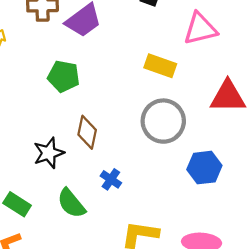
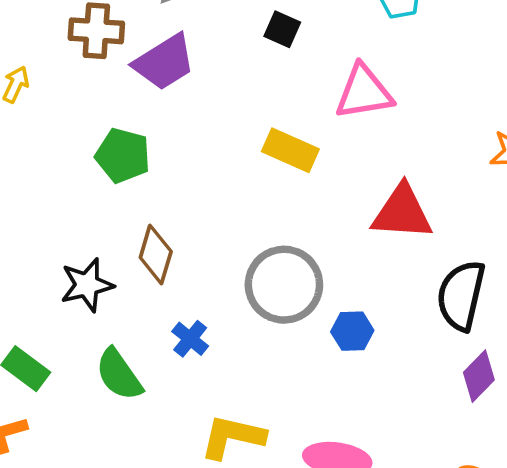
gray circle: (163, 121) -> (284, 285), moved
blue hexagon: (204, 168) -> (352, 331), size x0.7

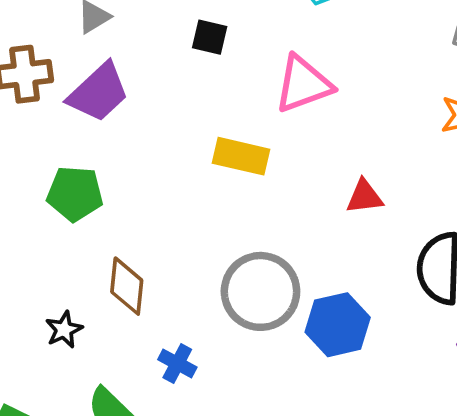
red triangle: (402, 212) -> (364, 197), size x0.6
black star: (87, 285) -> (64, 330), size x0.7
blue hexagon: (352, 331) -> (338, 325), size x1.5

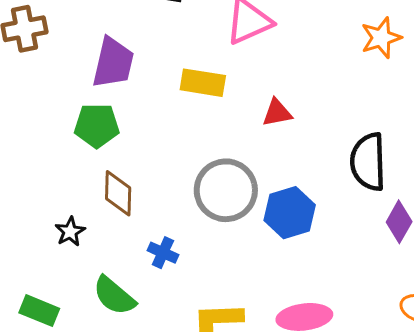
purple trapezoid: (98, 92) -> (113, 63), moved, turned -30
green pentagon: (75, 194) -> (97, 126), moved
red triangle: (364, 197) -> (277, 113), moved

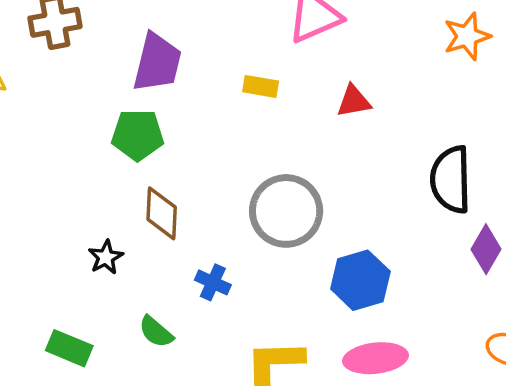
yellow rectangle: (203, 83) -> (261, 86), size x0.7
red triangle: (277, 113) -> (354, 101), moved
blue hexagon: (290, 213) -> (360, 280), moved
green semicircle: (114, 296) -> (156, 332), size x0.7

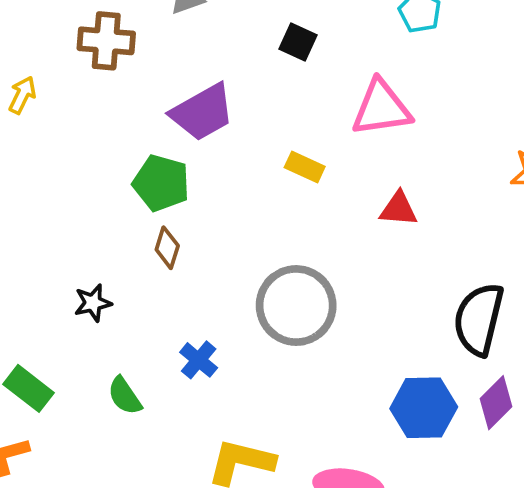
purple trapezoid: (157, 62) -> (203, 112), turned 32
brown diamond: (162, 213) -> (167, 248), moved, size x0.7
blue hexagon: (360, 280) -> (424, 408), moved

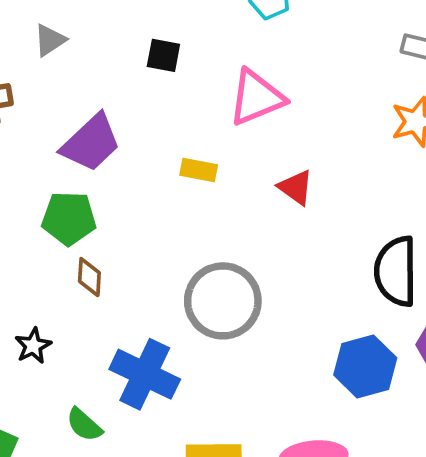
red triangle: (399, 209) -> (296, 187), turned 45
blue cross: (199, 360) -> (145, 374), size x1.8

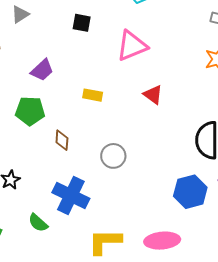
purple trapezoid: (91, 143) -> (42, 70), size x0.7
yellow rectangle: (199, 170) -> (93, 95), moved
brown diamond: (89, 277) -> (62, 140), moved
gray circle: (223, 301) -> (113, 156), size x0.6

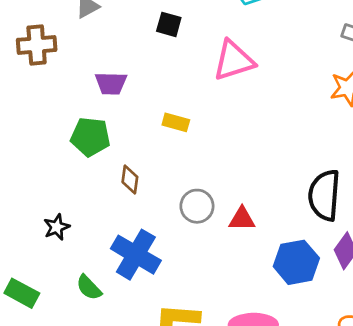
purple trapezoid: (42, 70) -> (111, 83), turned 40
red triangle: (153, 95) -> (242, 219), moved, turned -40

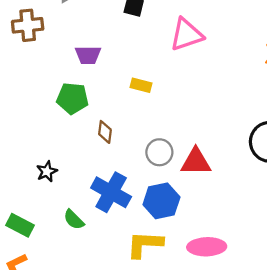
red triangle: (242, 219) -> (196, 162), size x1.4
blue hexagon: (296, 262) -> (161, 201), moved

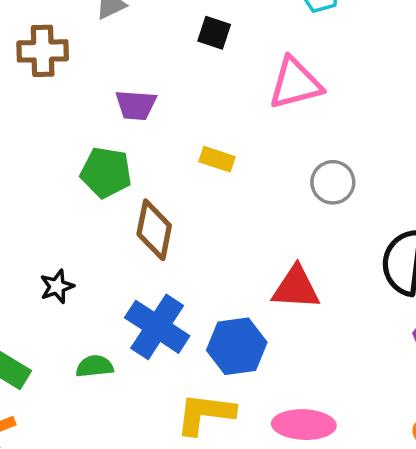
brown diamond: (105, 132) -> (154, 230), size x1.6
gray circle: (159, 152) -> (333, 182), moved
green semicircle: (74, 220) -> (95, 366), turned 125

